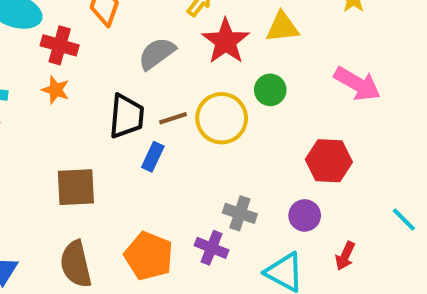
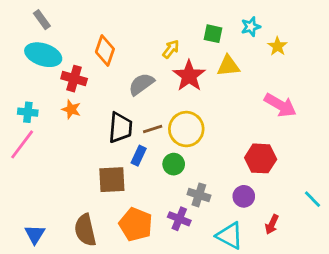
green circle: (270, 90) -> (174, 164), moved
brown square: (76, 187) -> (112, 180), moved

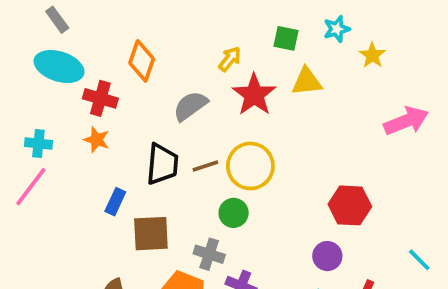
pink arrow: (280, 105) -> (406, 121), moved, turned -52
blue rectangle: (139, 156) -> (115, 202), moved
gray cross: (199, 195) -> (209, 254), moved

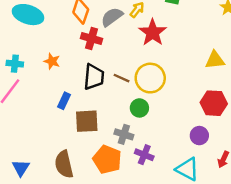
yellow triangle: (307, 82) -> (215, 60), moved
red cross: (100, 98) -> (92, 38), moved
gray semicircle: (190, 106) -> (112, 17), moved
brown line: (205, 166) -> (121, 78), turned 42

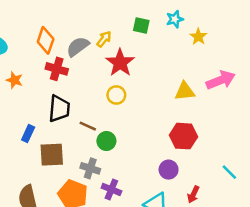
orange star: (52, 61) -> (14, 80), moved
brown line: (121, 78) -> (88, 126), moved
yellow circle: (150, 78) -> (116, 95), moved, size x0.6

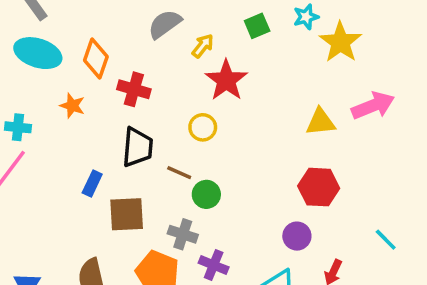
green square: (141, 25) -> (257, 26), turned -35
yellow star: (198, 37) -> (340, 42), size x1.6
orange diamond: (46, 40) -> (96, 58), moved
gray semicircle: (78, 47) -> (165, 24), moved
yellow circle: (116, 95) -> (203, 127), moved

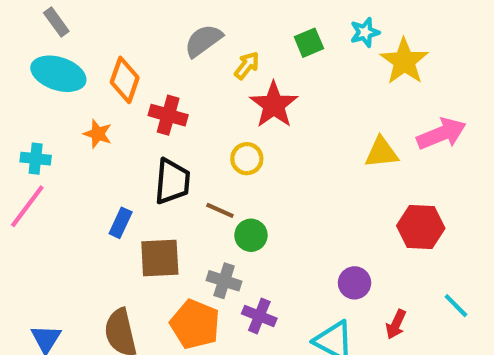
red hexagon: (319, 187) -> (421, 227), moved
cyan line: (386, 240) -> (456, 306), moved

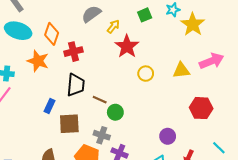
red cross: (168, 115) -> (74, 52), turned -30
orange star: (98, 134) -> (38, 61), size x1.5
yellow circle: (247, 159) -> (146, 74), moved

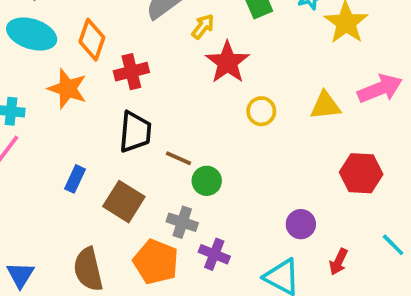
blue rectangle: (49, 106) -> (75, 179), moved
brown square: (69, 124) -> (124, 202), turned 35

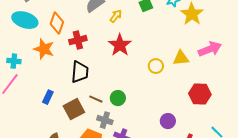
red star: (227, 62) -> (120, 45), moved
yellow circle: (261, 111) -> (156, 66), moved
brown line: (178, 158) -> (96, 99), moved
brown square: (124, 202) -> (74, 109), turned 30

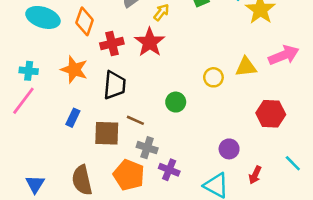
red star: (120, 45) -> (150, 42), moved
orange star: (44, 49) -> (74, 70), moved
green circle: (118, 98) -> (176, 102), moved
brown square: (74, 109) -> (107, 133), turned 30

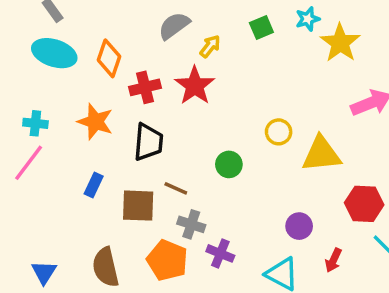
yellow triangle: (246, 67) -> (321, 154), moved, size x1.4
red hexagon: (271, 114) -> (364, 204), moved

